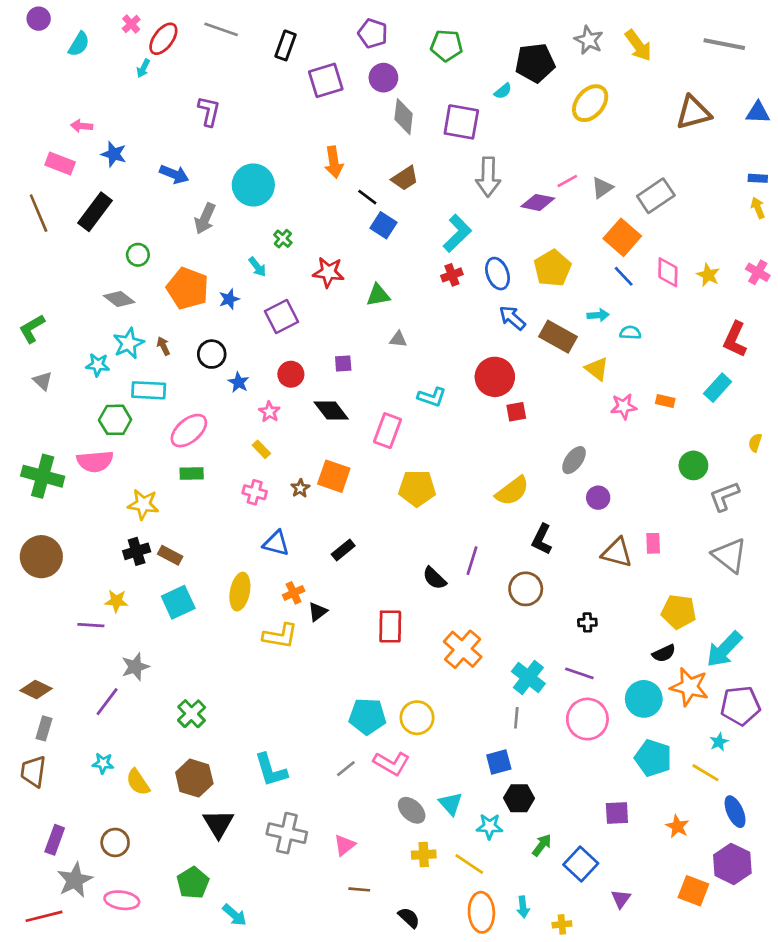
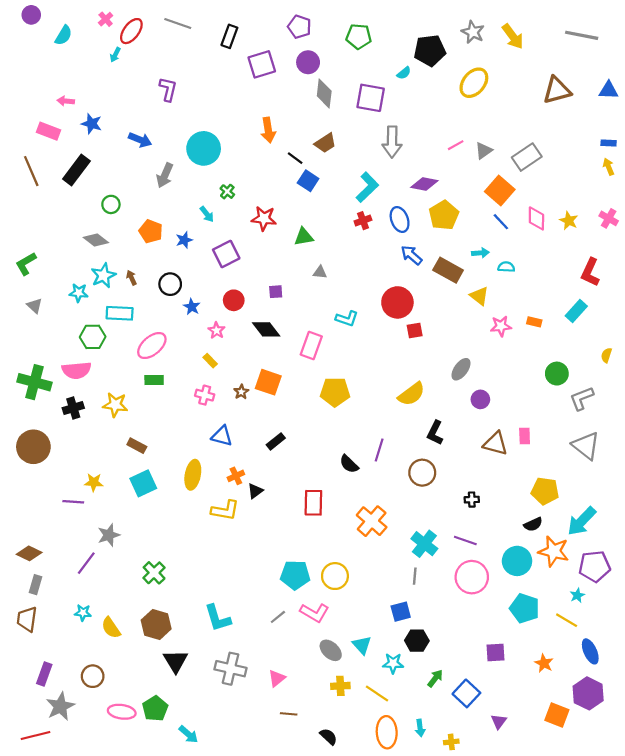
purple diamond: (538, 202) -> (424, 184), moved
orange pentagon: (188, 288) -> (151, 231), size x0.7
black cross: (137, 551) -> (73, 408), moved
pink ellipse: (122, 900) -> (122, 712), moved

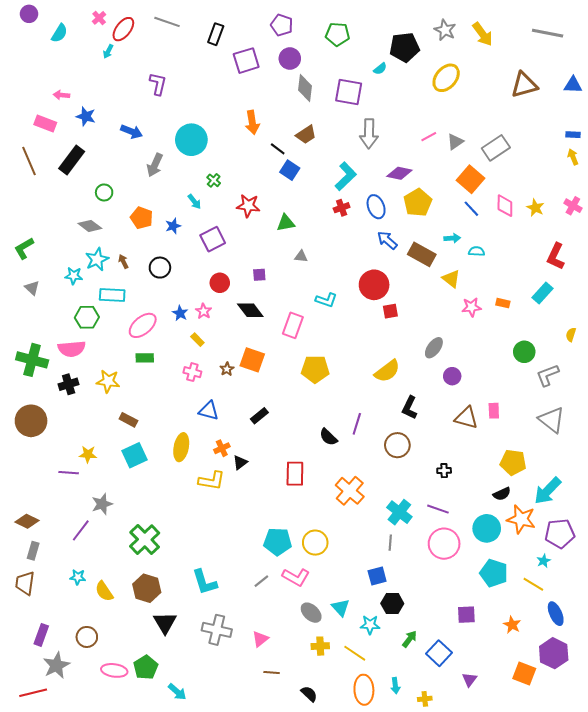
blue star: (192, 307) -> (180, 313), moved
green cross: (154, 573) -> (145, 540), size x1.4

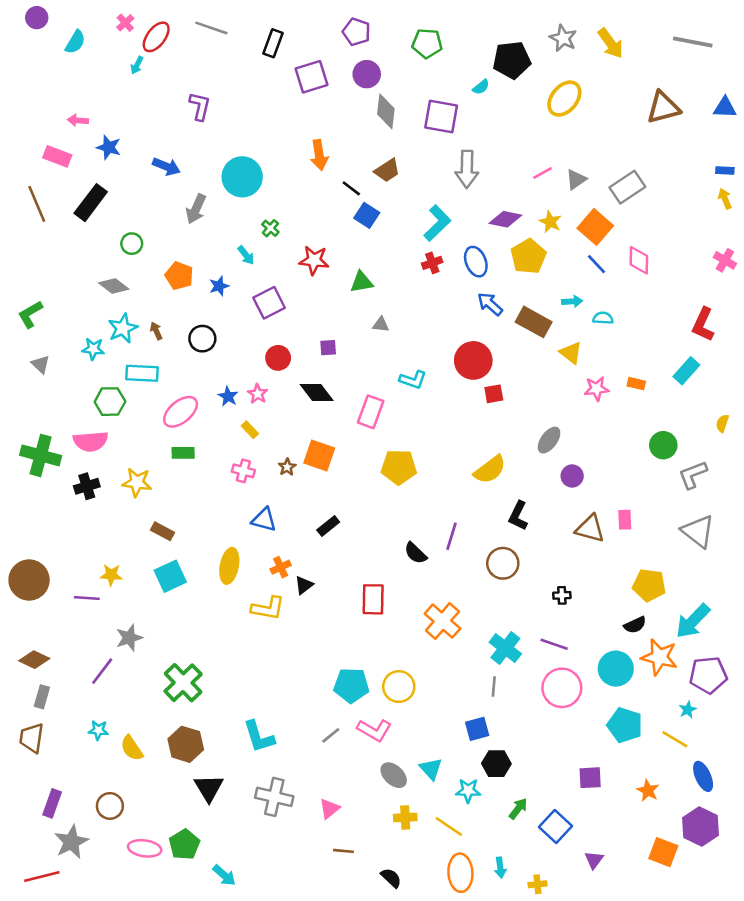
yellow star: (535, 208) -> (550, 222), moved
brown circle: (31, 421) -> (29, 580), moved

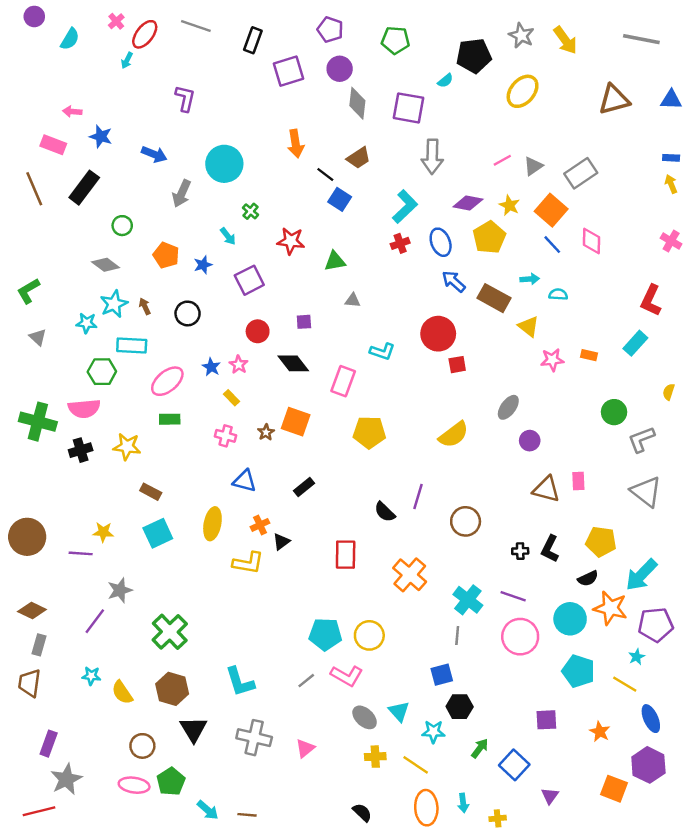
black L-shape: (518, 516) -> (550, 549), moved
brown circle: (110, 806) -> (142, 746), moved
brown line: (344, 851) -> (247, 815), moved

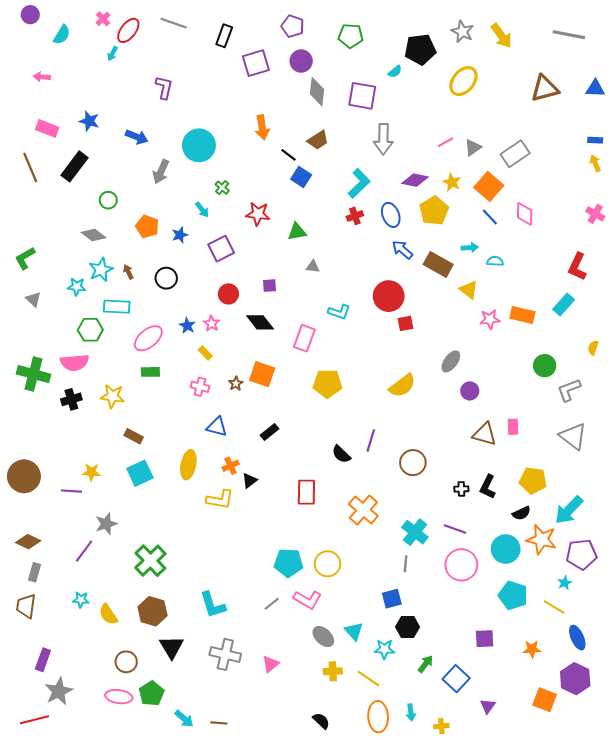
pink arrow: (72, 112) -> (42, 77), moved
orange rectangle: (589, 355) -> (522, 315), size x1.6
orange star: (600, 732) -> (532, 649), turned -30

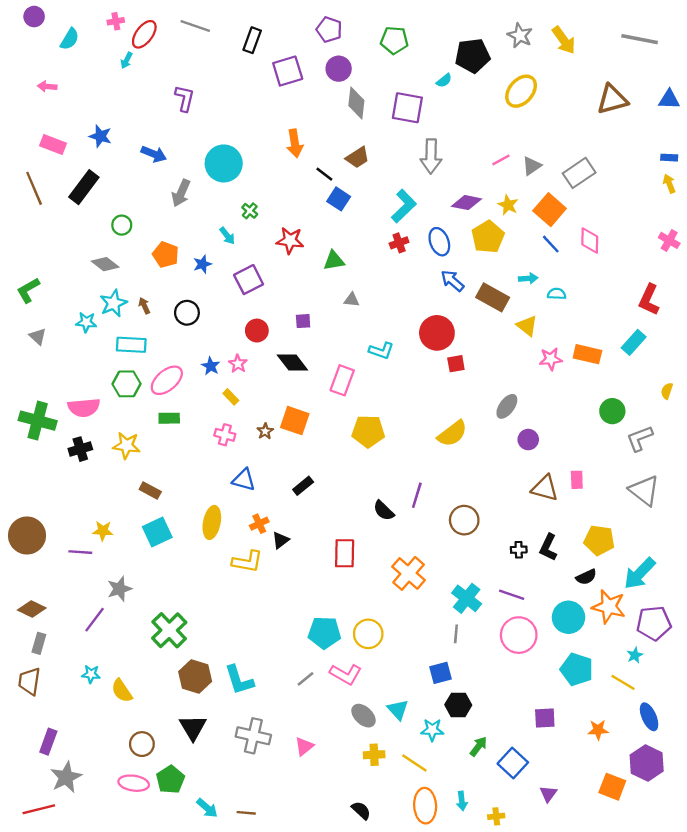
pink cross: (103, 19) -> (116, 21), turned 32
green hexagon: (90, 330) -> (127, 384), moved
brown hexagon: (153, 611) -> (195, 677), moved

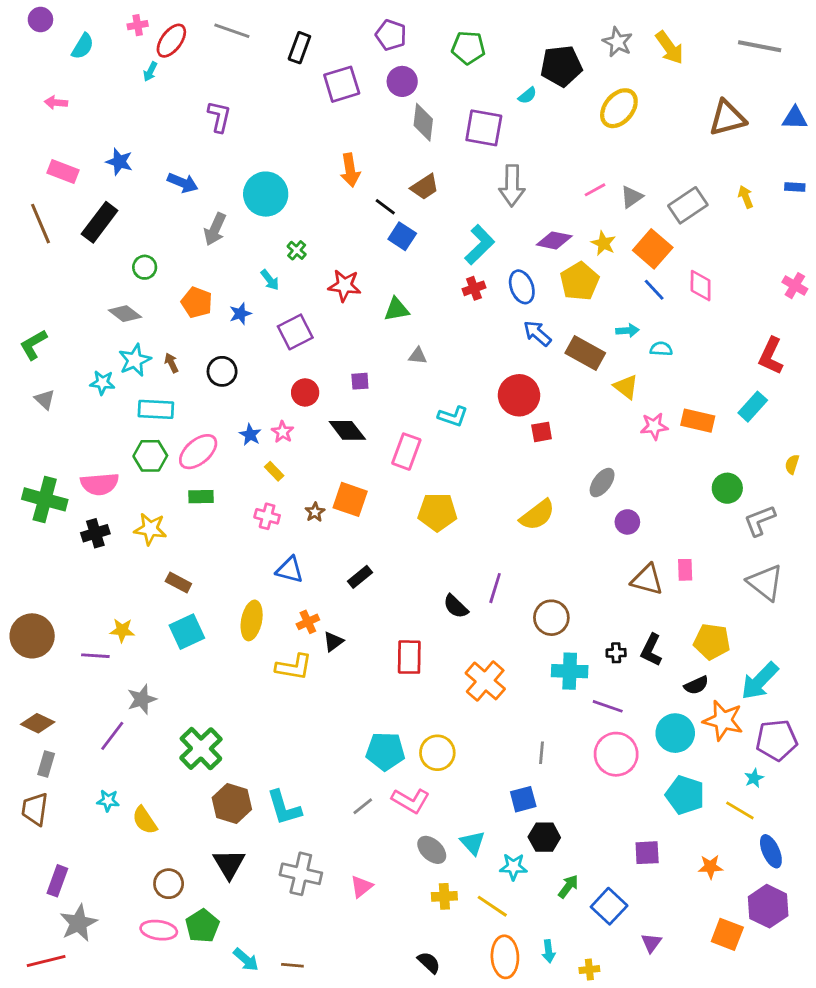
yellow arrow: (669, 184) -> (746, 197), moved
cyan cross: (467, 598) -> (570, 671), moved, turned -36

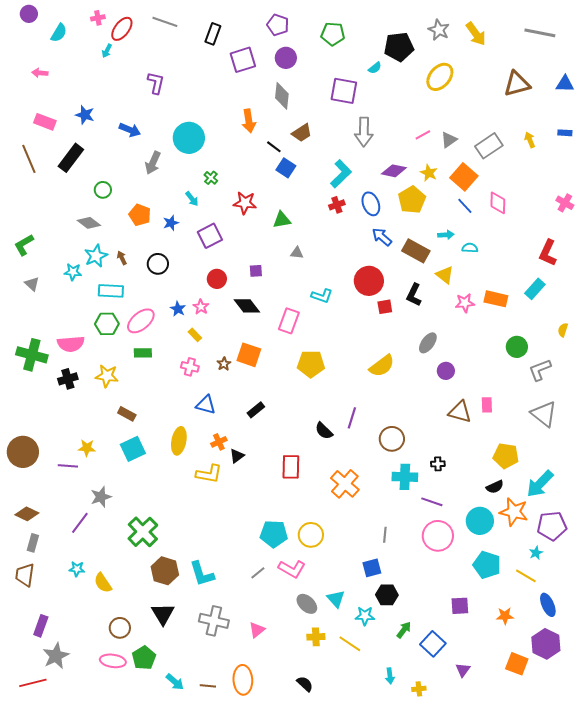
gray diamond: (423, 122) -> (282, 96), moved
black L-shape: (651, 650) -> (414, 295), moved
orange ellipse: (505, 957) -> (243, 680), moved

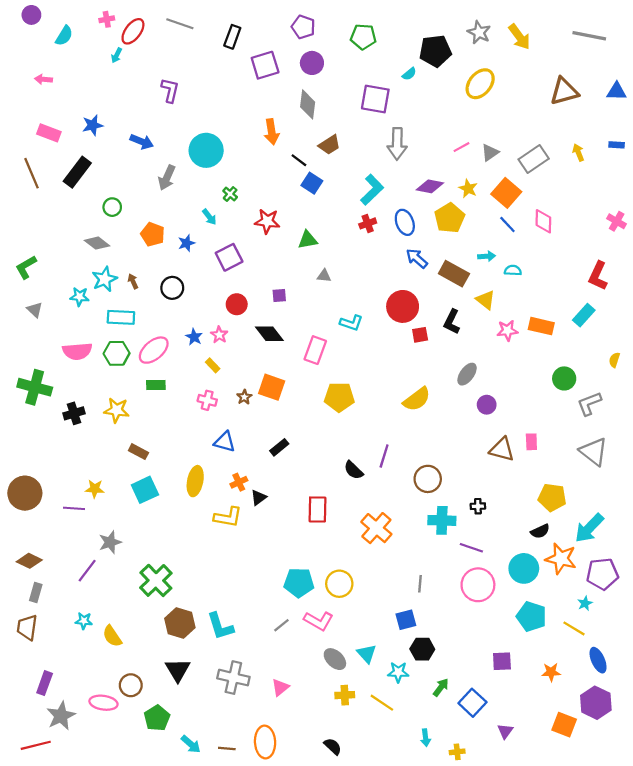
blue star: (85, 115) -> (93, 125), turned -30
pink semicircle: (71, 344) -> (77, 351), moved
pink ellipse: (113, 661) -> (103, 703), moved

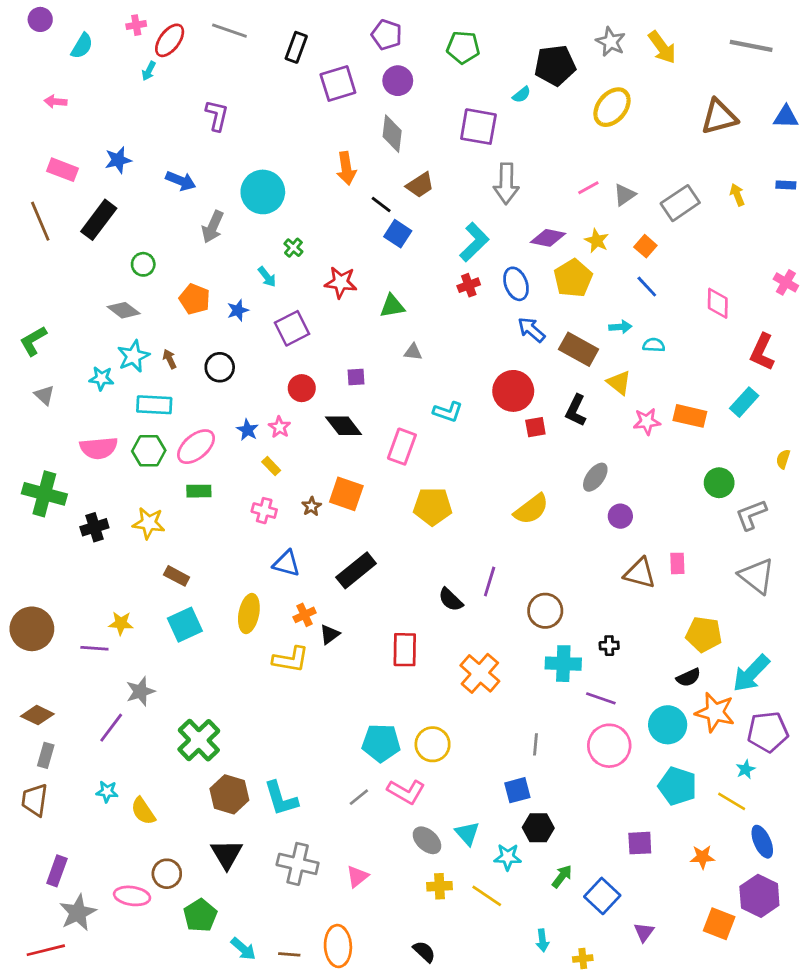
orange square: (506, 193) -> (645, 246), size x0.6
pink diamond: (543, 221) -> (718, 303), moved
black rectangle: (279, 447) -> (356, 570), size x1.6

